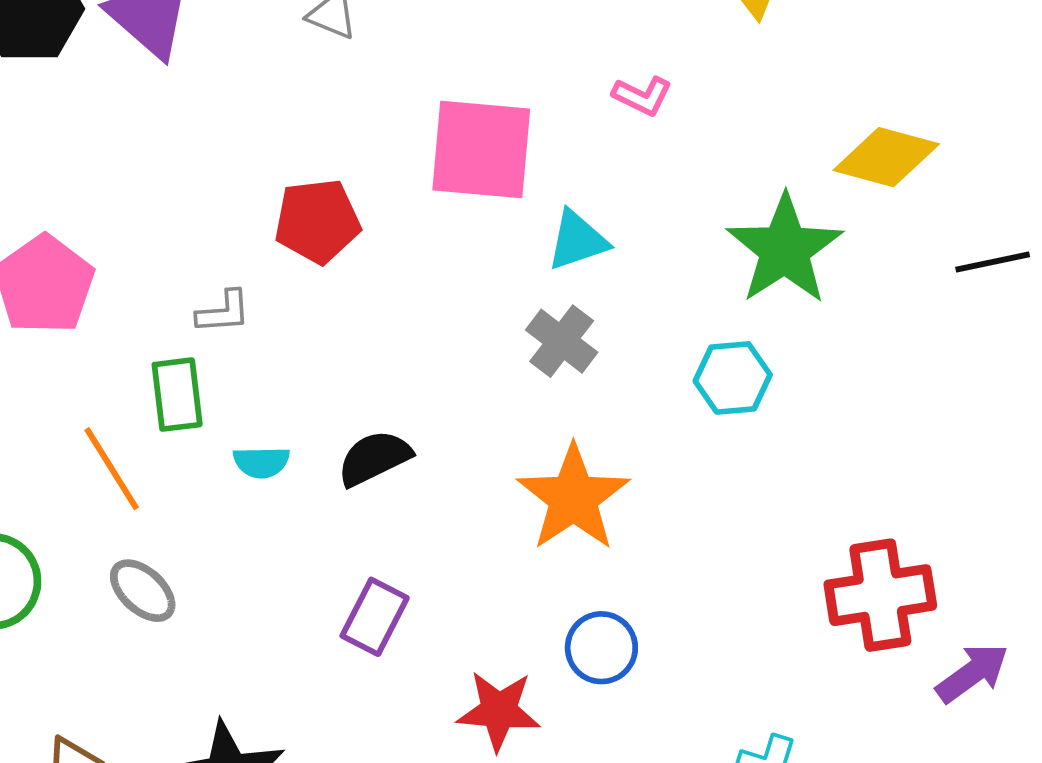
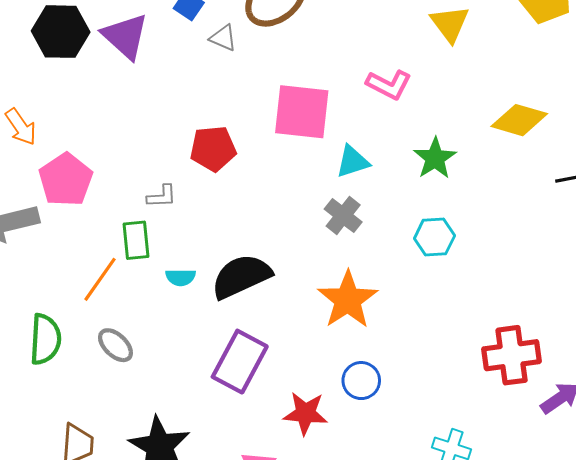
pink L-shape: (642, 96) -> (389, 85), size x1.4
green star: (785, 249) -> (435, 158), moved, size x0.7
black semicircle: (374, 458) -> (241, 276), size x1.5
orange line: (112, 469) -> (100, 279), turned 66
purple rectangle: (375, 617) -> (240, 362), size x1.5

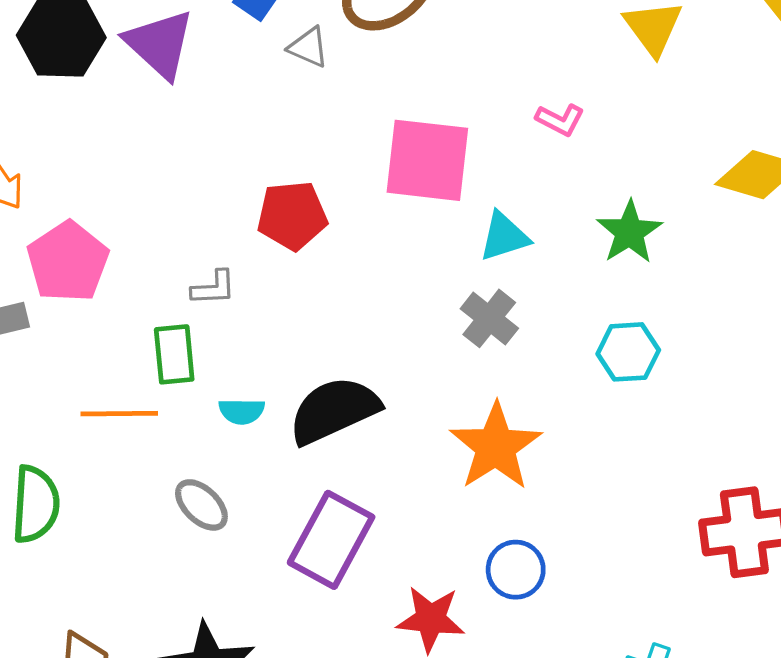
pink L-shape: (389, 85) -> (560, 120), size x0.7
orange line: (100, 279) -> (119, 414), turned 54
gray ellipse: (115, 345) -> (201, 505), moved

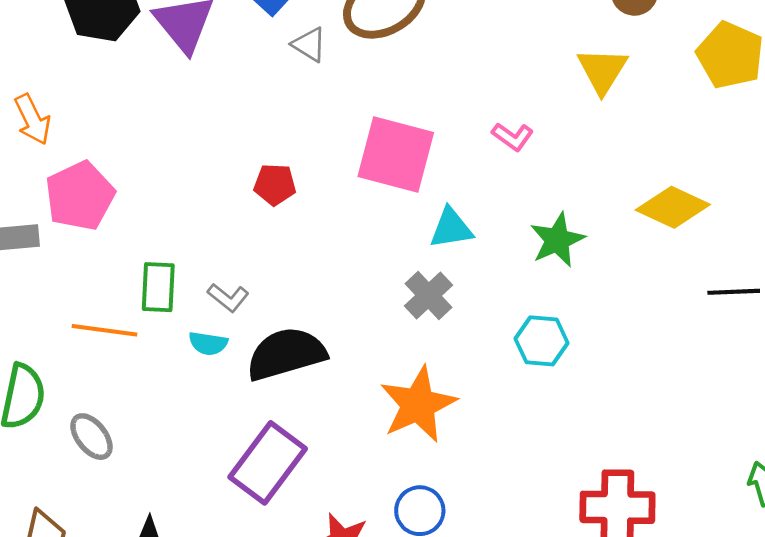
red pentagon: (292, 216) -> (275, 184), size x0.7
gray L-shape: (214, 288) -> (228, 298), moved, turned 33
gray ellipse: (201, 505) -> (91, 437), moved

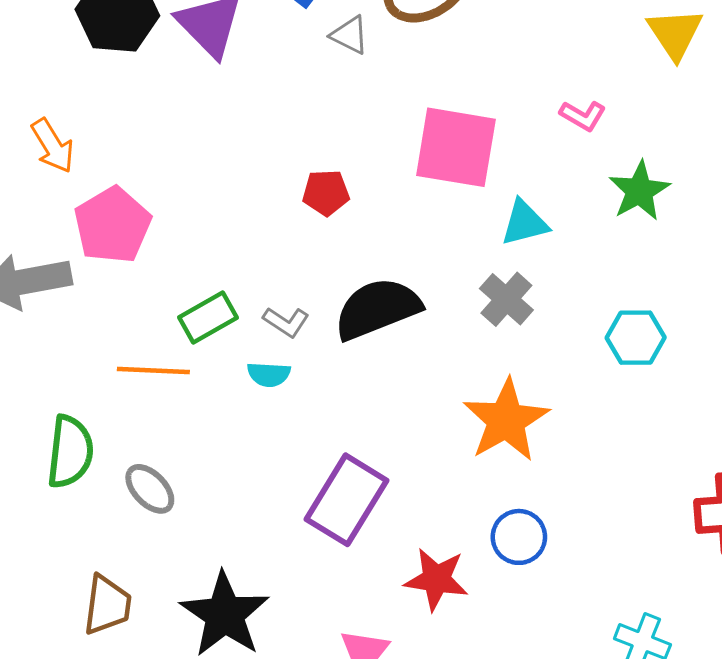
green star: (557, 240) -> (639, 191), moved
green rectangle: (158, 287) -> (208, 317), turned 63
black semicircle: (286, 354) -> (377, 309), moved

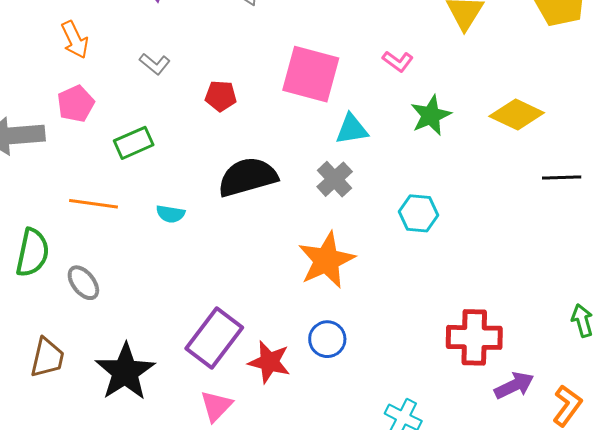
orange arrow: (53, 146) -> (75, 40), moved
pink pentagon: (112, 225) -> (76, 104), size x0.7
green rectangle: (208, 317) -> (134, 143), moved
gray L-shape: (286, 322) -> (155, 64), moved
purple rectangle: (347, 500) -> (214, 338), moved

